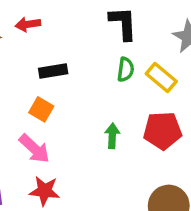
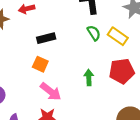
green semicircle: (126, 70) -> (94, 33), turned -35
pink arrow: (34, 149) -> (51, 92), moved

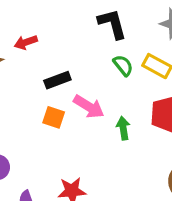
pink arrow: (51, 92) -> (89, 107), moved

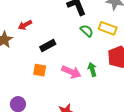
pink arrow: (89, 107) -> (71, 72), moved
orange square: (54, 117) -> (40, 70), moved

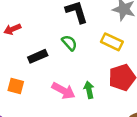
green semicircle: (87, 31) -> (69, 43), moved
orange square: (40, 70) -> (16, 86), moved

